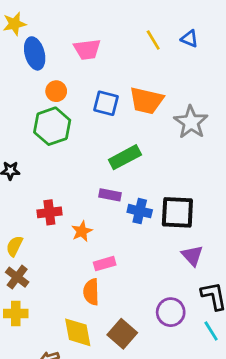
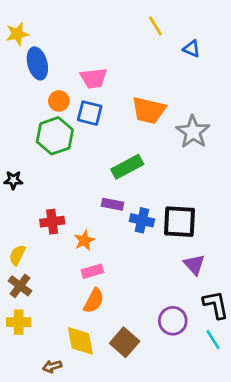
yellow line: (153, 40) -> (155, 26), moved
pink trapezoid: (87, 49) -> (94, 78), moved
blue square: (106, 103) -> (90, 113), moved
pink rectangle: (105, 264) -> (92, 271), moved
orange semicircle: (91, 292) -> (94, 301), turned -150

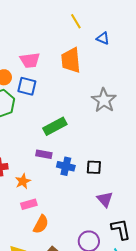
orange trapezoid: (149, 110) -> (71, 60), moved, turned 72
black square: (180, 222) -> (94, 167), size x0.6
orange semicircle: (94, 301) -> (41, 224), moved

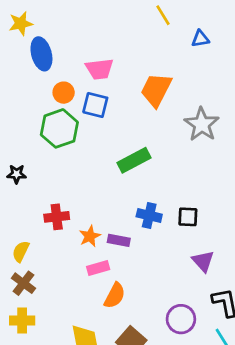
blue triangle: (103, 38) -> (200, 39), turned -32
orange trapezoid: (71, 60) -> (156, 90), moved, turned 32
purple rectangle: (44, 154) -> (119, 240), moved

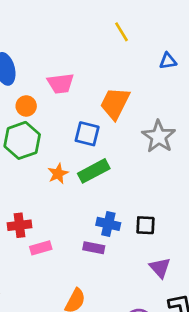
blue triangle: (200, 39) -> (168, 61), moved
blue square: (95, 105) -> (87, 134), moved
orange star: (90, 236) -> (58, 174), moved
purple rectangle: (119, 240) -> (94, 248), moved
pink rectangle: (98, 268) -> (41, 248), moved

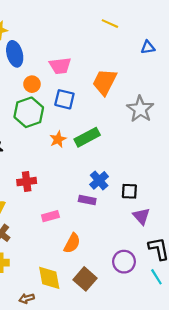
yellow line: (122, 32) -> (110, 24), turned -35
blue square: (87, 134) -> (64, 99), moved
blue cross: (108, 224) -> (99, 180), turned 36
black square: (145, 225) -> (129, 191), moved
pink rectangle: (41, 248) -> (50, 216), moved

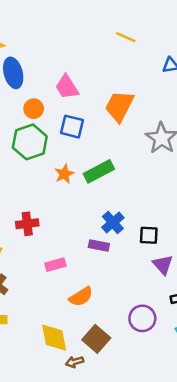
pink trapezoid: (60, 66) -> (67, 87), turned 65
orange semicircle: (72, 243) -> (81, 297), turned 30
brown arrow: (27, 298) -> (75, 362), moved

